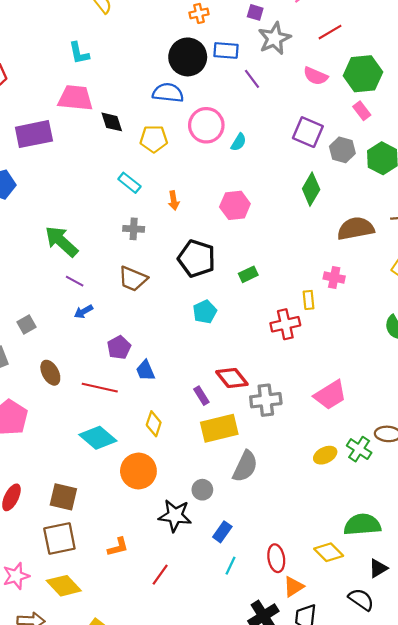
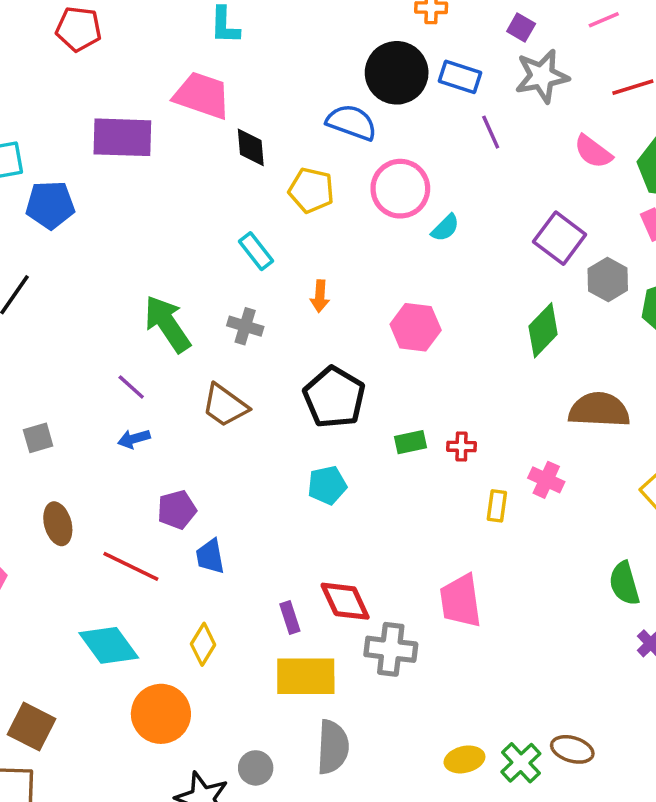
green arrow: (61, 241) -> (167, 324), moved
red cross: (285, 324) -> (461, 446), moved, size x0.6
pink trapezoid: (330, 395) -> (461, 601), moved, turned 100
gray semicircle: (245, 466) -> (333, 747), turned -36

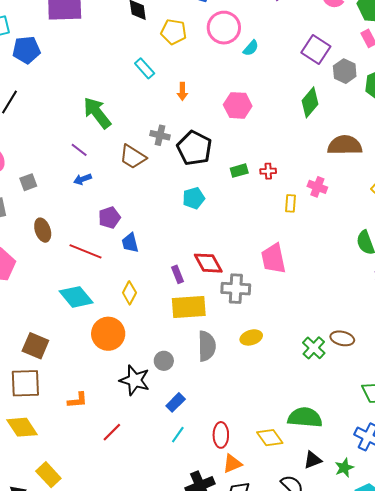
gray cross: (245, 326) -> (160, 135), moved
yellow ellipse: (464, 759) -> (251, 337), moved

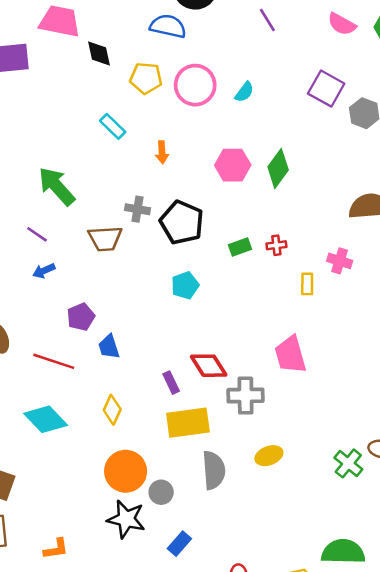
pink circle: (224, 28) -> (195, 85), moved
green diamond: (310, 102) -> (278, 168), moved
brown trapezoid: (133, 157) -> (105, 239), turned -32
orange circle: (108, 334) -> (126, 471), moved

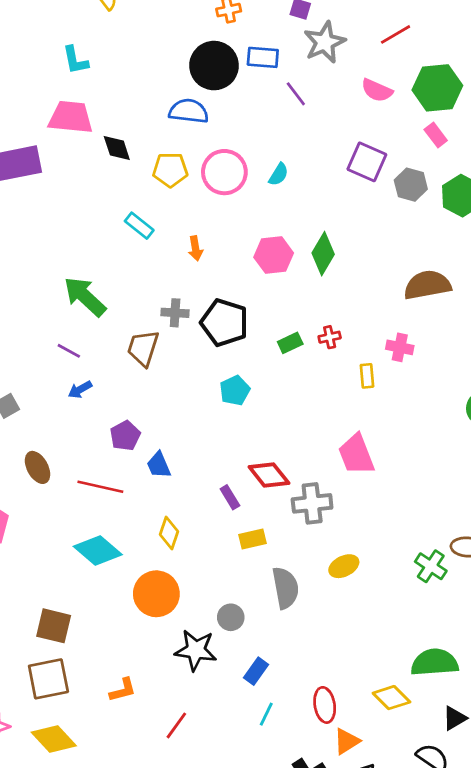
brown trapezoid: (105, 239) -> (143, 348), turned 117
yellow rectangle: (188, 423) -> (252, 539), size x0.6
orange circle: (126, 471) -> (156, 594), moved

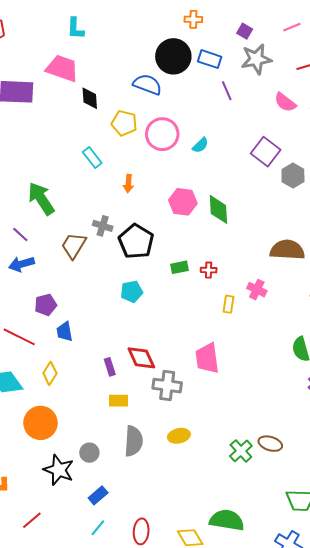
green diamond: (323, 254) -> (218, 209), turned -48
blue arrow: (80, 390) -> (22, 264), size x1.4
yellow diamond: (169, 533) -> (50, 373), moved

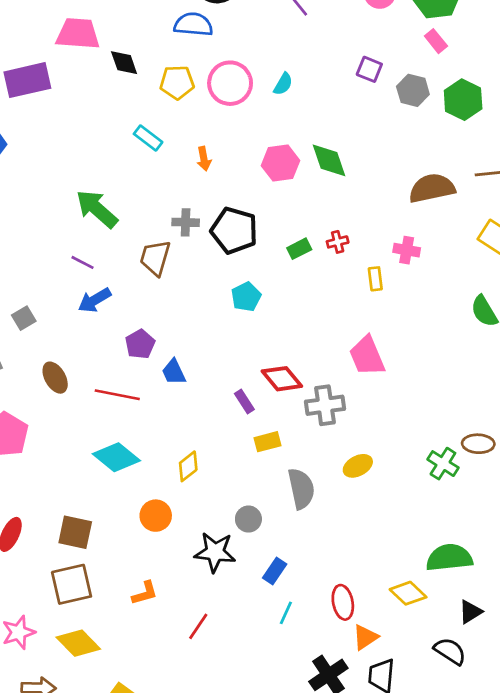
purple square: (266, 152) -> (369, 69), size x0.7
yellow diamond: (50, 373) -> (188, 466), moved, turned 35
orange circle: (40, 423) -> (156, 516), moved, size x0.7

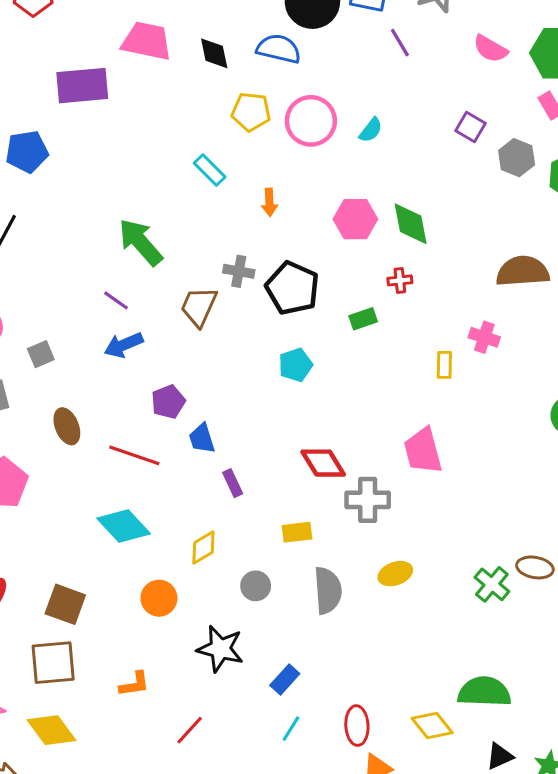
black diamond: (124, 63) -> (214, 53), moved
red cross: (338, 242) -> (400, 280), moved
purple rectangle: (244, 402) -> (233, 483), moved
gray circle: (248, 519) -> (256, 586), moved

